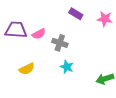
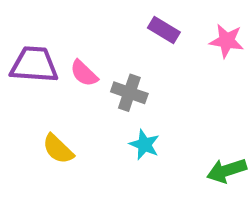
pink semicircle: (39, 34) -> (84, 73), turned 72
yellow semicircle: (27, 69) -> (58, 149), turned 70

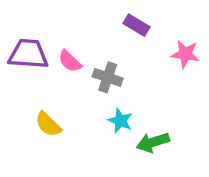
pink star: (227, 41) -> (185, 54), moved
green arrow: (227, 171) -> (153, 142), moved

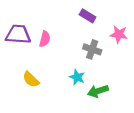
pink semicircle: (70, 61) -> (45, 39), turned -119
gray cross: (108, 77) -> (92, 49), moved

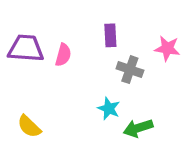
purple rectangle: (88, 16) -> (110, 35), moved, turned 56
yellow semicircle: (31, 79) -> (29, 126), moved

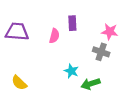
pink semicircle: (63, 55) -> (54, 36), moved
gray cross: (130, 70) -> (101, 52), moved

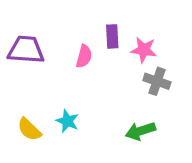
pink star: (110, 32) -> (144, 50), moved
cyan star: (71, 71) -> (67, 121), moved

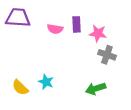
purple trapezoid: (26, 50) -> (18, 18), moved
pink semicircle: (84, 56) -> (55, 29), moved, turned 84

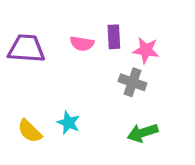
purple trapezoid: (18, 18) -> (26, 49), moved
gray cross: (107, 55) -> (132, 82), moved

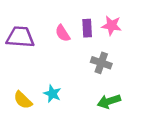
pink semicircle: (82, 44) -> (63, 33), turned 48
pink star: (146, 50) -> (111, 26), moved

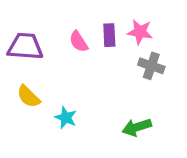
gray cross: (101, 63) -> (151, 66), moved
yellow semicircle: (23, 100) -> (28, 97), moved

